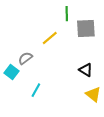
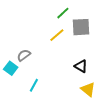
green line: (67, 14) -> (63, 13), turned 48
yellow line: (50, 38) -> (57, 35), moved

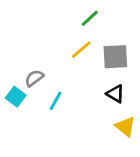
gray square: (81, 27) -> (115, 57), moved
cyan line: (34, 85) -> (56, 101), moved

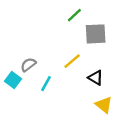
yellow line: (81, 50) -> (72, 61), moved
gray square: (115, 57) -> (96, 34), moved

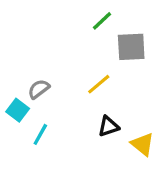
black triangle: (96, 78) -> (108, 126), moved, turned -49
cyan line: (46, 84) -> (40, 134), moved

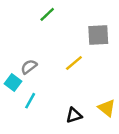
green line: (102, 21) -> (47, 14), moved
black triangle: (108, 126) -> (74, 115), moved

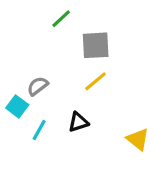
gray square: (98, 35) -> (96, 45), moved
black triangle: (74, 115) -> (78, 122), moved

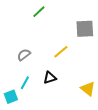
gray square: (96, 45) -> (85, 29), moved
cyan square: (17, 106) -> (11, 97), moved, turned 32

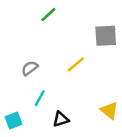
black triangle: (50, 78) -> (61, 119), moved
cyan line: (25, 83) -> (40, 98), moved

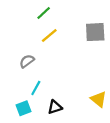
yellow line: (76, 64) -> (49, 35), moved
cyan square: (13, 120) -> (23, 108), moved

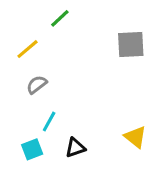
yellow line: (49, 35) -> (28, 49), moved

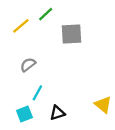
gray square: (131, 44) -> (71, 34), moved
yellow line: (28, 49) -> (21, 26), moved

